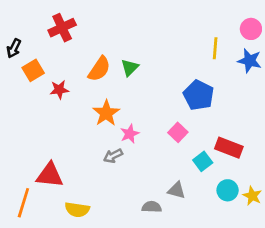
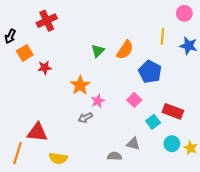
pink circle: (251, 29) -> (184, 13), moved
orange semicircle: (99, 69) -> (125, 50), moved

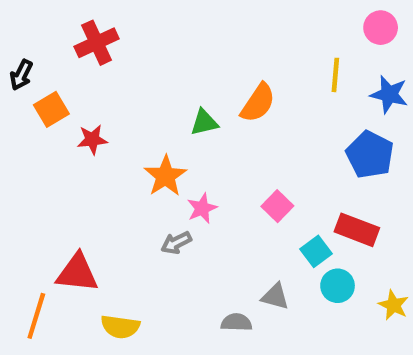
green triangle: (98, 51) -> (204, 122), moved, turned 32
blue pentagon: (150, 72) -> (370, 155), moved
cyan circle: (172, 144) -> (338, 286), moved

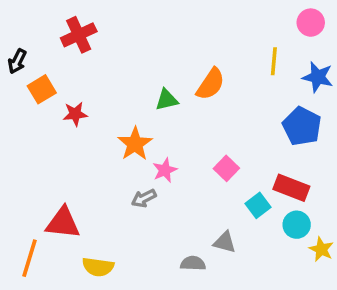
cyan circle: (338, 286) -> (297, 225), moved

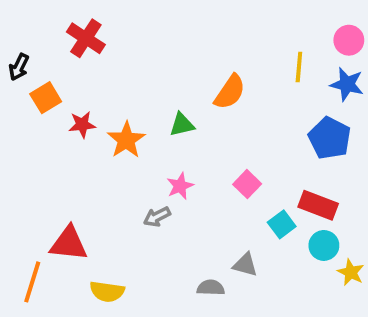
pink circle: (311, 23) -> (349, 40), moved
red cross: (79, 35) -> (86, 38), turned -32
green triangle: (167, 100) -> (182, 125), moved
orange star: (135, 144) -> (126, 140), moved

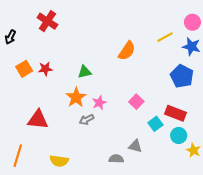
yellow line: (299, 67) -> (165, 37), turned 56
orange square: (46, 98) -> (24, 69), moved
green triangle: (182, 125) -> (84, 72), moved
orange star: (126, 140) -> (76, 97), moved
red triangle: (69, 244) -> (38, 120), moved

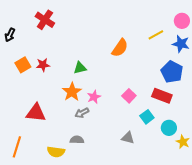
red rectangle: (176, 113) -> (162, 96), moved
gray semicircle: (116, 159) -> (77, 140), moved

